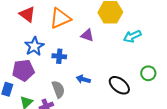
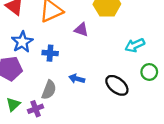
cyan arrow: (132, 36) -> (135, 45), moved
gray semicircle: (58, 89) -> (49, 90), turned 42

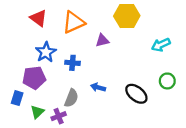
purple triangle: (81, 30) -> (102, 40), turned -32
cyan arrow: (135, 45) -> (161, 45), moved

